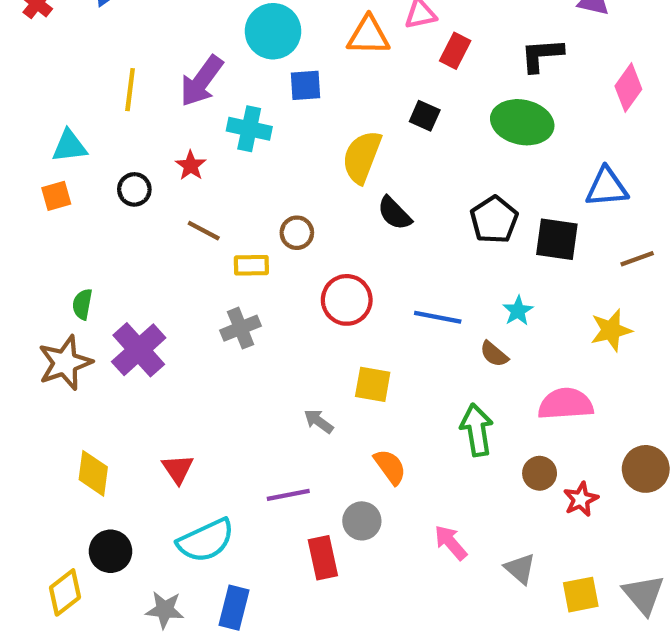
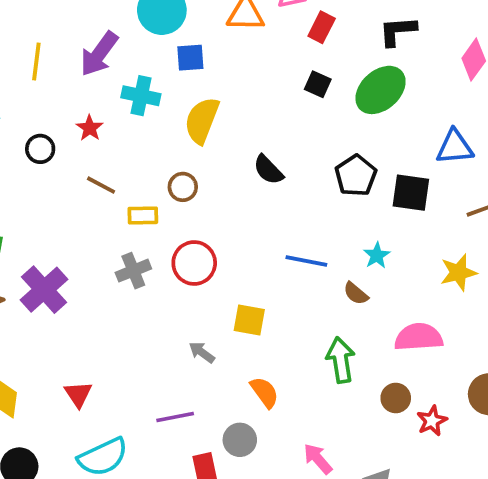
black square: (425, 116) -> (318, 84), moved
green ellipse: (522, 122) -> (381, 90), turned -54
yellow semicircle: (362, 157) -> (202, 120), moved
red circle: (347, 300) -> (194, 263), moved

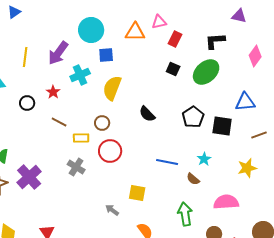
cyan cross: (141, 96) -> (80, 75), turned -36
red circle: (194, 263) -> (110, 151), moved
gray cross: (133, 271) -> (76, 167), turned -36

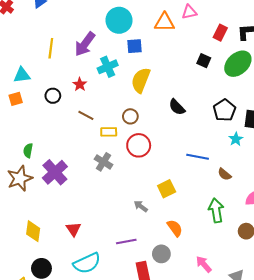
red rectangle: (175, 39) -> (220, 33), moved
cyan star: (204, 159) -> (236, 139), moved
yellow square: (137, 193) -> (167, 189), turned -36

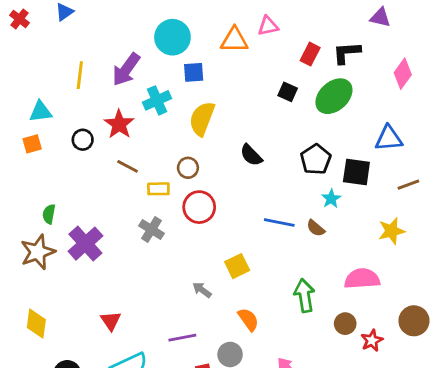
red star: (80, 84) -> (119, 124), size x1.5
brown semicircle: (224, 174) -> (316, 228), moved
yellow diamond: (33, 231) -> (36, 324), moved

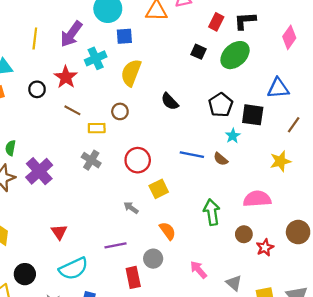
brown line: (408, 185) -> (294, 125), turned -35
red circle: (199, 207) -> (138, 160), moved

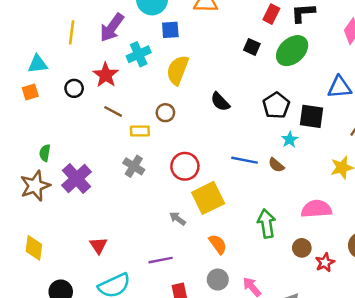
yellow square: (159, 189) -> (208, 198), size x1.5
gray circle: (153, 259) -> (218, 280), moved

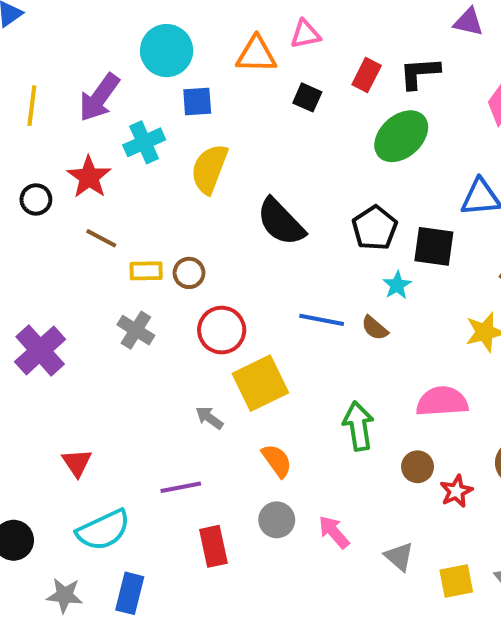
black square: (252, 47) -> (307, 97), moved
black semicircle: (220, 102) -> (281, 222), size x1.5
brown circle: (165, 113) -> (189, 273), moved

